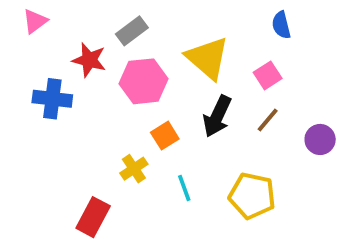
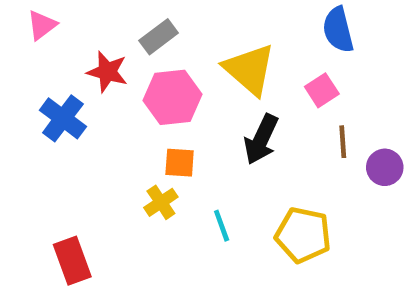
blue semicircle: (281, 25) -> (338, 30), size x1.4
blue cross: (52, 99) -> (63, 118), turned 30
brown line: (268, 120) -> (343, 142), moved, turned -44
orange square: (165, 136) -> (180, 163), moved, turned 36
red rectangle: (93, 217) -> (72, 261), moved, turned -48

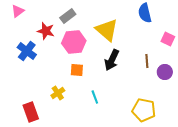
pink square: (322, 90) -> (168, 39), moved, turned -32
yellow cross: (161, 202) -> (58, 93), moved
yellow pentagon: (303, 235) -> (144, 110), moved

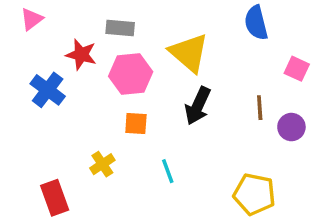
gray rectangle: (68, 16) -> (120, 28), turned 42

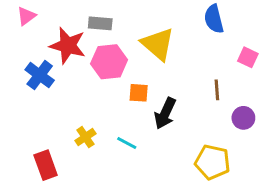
red star: (81, 55) -> (68, 46), size x1.4
black arrow: (198, 106) -> (165, 113), moved
orange square: (136, 123) -> (139, 93), moved
purple circle: (291, 127) -> (243, 118), moved
cyan line: (168, 171) -> (127, 143), moved, turned -42

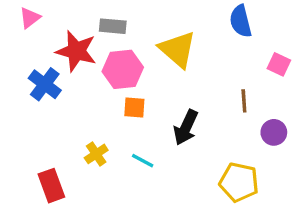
orange square: (139, 93) -> (134, 107), moved

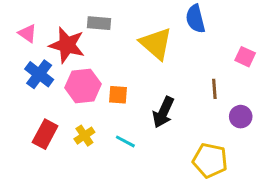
pink triangle: (30, 18) -> (28, 33), moved, turned -48
blue semicircle: (241, 21) -> (195, 19), moved
pink hexagon: (123, 69) -> (83, 86), moved
red rectangle: (51, 186) -> (45, 134), moved, turned 48

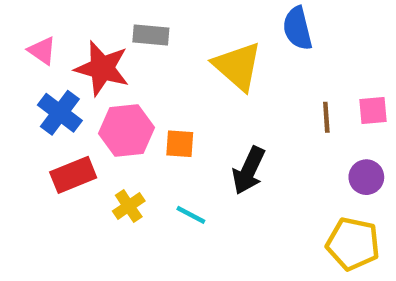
pink square: (245, 57) -> (373, 111), moved, turned -30
brown line: (214, 89) -> (326, 117), moved
red rectangle: (45, 134) -> (73, 175), moved, turned 40
yellow pentagon: (210, 160) -> (353, 244), moved

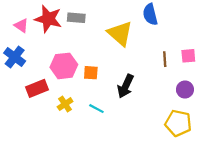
red star: (102, 68) -> (48, 19), moved
blue cross: (60, 113) -> (15, 57), moved

